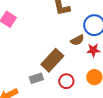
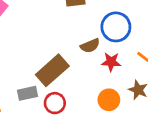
red circle: (66, 81) -> (55, 103), moved

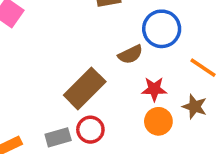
red star: (111, 62) -> (154, 89), moved
gray rectangle: (28, 93) -> (58, 137), moved

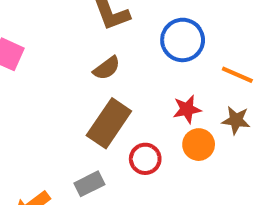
brown semicircle: (130, 54) -> (107, 68), moved
red circle: (90, 130) -> (145, 159), moved

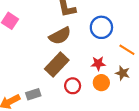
brown semicircle: (107, 68) -> (60, 36), size x1.5
gray rectangle: (89, 184) -> (33, 94), moved

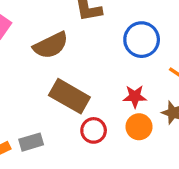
brown semicircle: (60, 36) -> (51, 45), moved
brown rectangle: (57, 64) -> (69, 96), turned 75

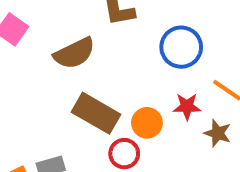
red star: (135, 96) -> (187, 106), moved
orange circle: (139, 127) -> (147, 123), moved

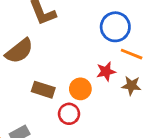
blue circle: (181, 47) -> (115, 27), moved
brown rectangle: (96, 113) -> (43, 90), size x0.7

